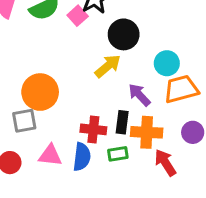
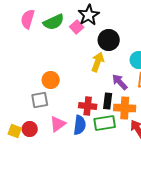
yellow arrow: (108, 66) -> (98, 62), turned -30
orange circle: (40, 92) -> (51, 80), size x0.7
green rectangle: (118, 154) -> (105, 123), size x1.5
pink triangle: (50, 155) -> (58, 124), turned -42

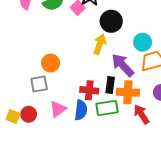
purple arrow: (120, 82) -> (123, 65), size x1.4

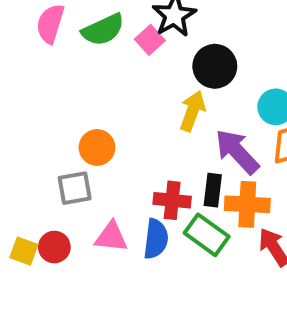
green rectangle: (107, 108) -> (207, 235), turned 45
pink triangle: (58, 109) -> (111, 237), turned 42

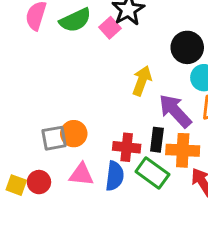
black circle: (215, 66) -> (187, 47), moved
orange circle: (97, 148) -> (74, 134), moved

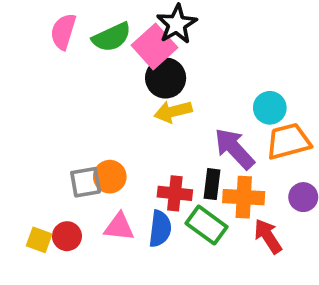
pink square: (110, 28) -> (154, 46), size x1.6
black circle: (187, 47) -> (166, 78), moved
yellow arrow: (142, 81) -> (173, 112), moved, turned -124

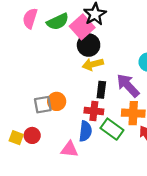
black rectangle: (212, 184) -> (101, 90), moved
pink triangle: (119, 227) -> (69, 149), moved

